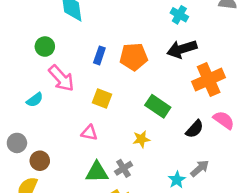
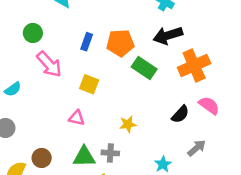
cyan semicircle: (35, 100) -> (13, 89), moved
green rectangle: (158, 106) -> (144, 68), moved
brown circle: (40, 161) -> (42, 158), moved
gray cross: (124, 168) -> (110, 153), turned 36
gray arrow: (200, 168) -> (197, 148), moved

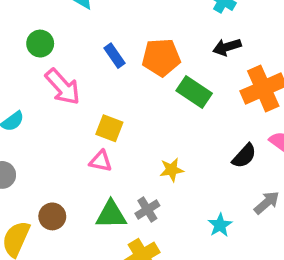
black arrow: (168, 35) -> (227, 47), size x0.7
blue rectangle: (87, 42) -> (115, 56), turned -54
yellow square: (89, 84) -> (109, 128), moved
gray cross: (110, 153) -> (147, 210), turned -36

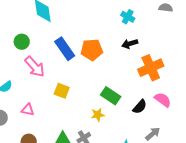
blue rectangle: (115, 56) -> (65, 49), size x1.6
green rectangle: (194, 92) -> (111, 96), moved
pink triangle: (101, 161) -> (28, 110), moved

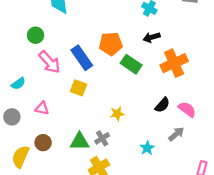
blue rectangle: (65, 49) -> (82, 58), moved
green rectangle: (111, 96) -> (131, 64), moved
pink semicircle: (163, 100) -> (187, 109), moved

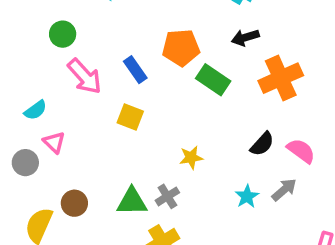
blue rectangle: (82, 58) -> (135, 70), size x0.7
pink triangle: (42, 108) -> (54, 142), moved, turned 32
cyan star: (147, 148) -> (247, 196), moved

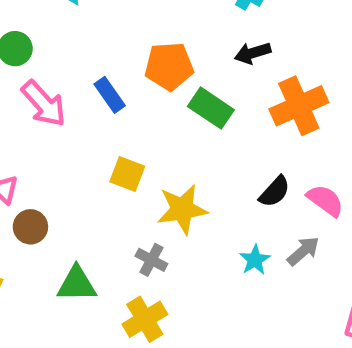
yellow square: (130, 117) -> (127, 174), moved
yellow star: (191, 158) -> (182, 209), size x1.6
gray cross: (167, 196) -> (151, 260), turned -30
green triangle: (132, 202) -> (77, 284), moved
brown circle: (74, 203) -> (30, 227), moved

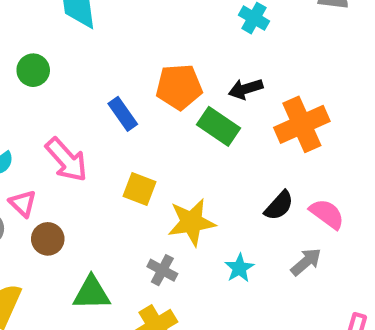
black arrow: (253, 53) -> (246, 89), moved
pink arrow: (44, 104) -> (67, 160), moved
cyan star: (255, 260) -> (239, 268), moved

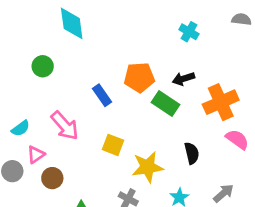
pink triangle: (23, 203) -> (36, 155), turned 42
black semicircle: (279, 206) -> (192, 153), moved, turned -55
pink semicircle: (327, 214) -> (237, 139), moved

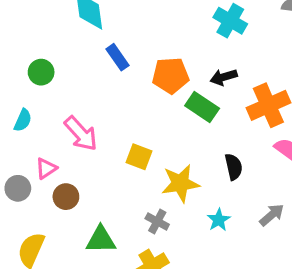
cyan cross: (189, 32) -> (230, 21), size x1.4
green circle: (43, 66) -> (41, 72), moved
blue rectangle: (102, 95) -> (117, 57), moved
cyan semicircle: (21, 128) -> (23, 120), moved, turned -30

